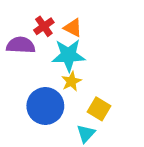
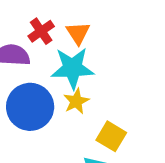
orange triangle: (73, 28) -> (78, 33), turned 30
blue circle: (45, 106) -> (30, 107), moved

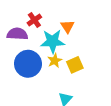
orange triangle: (78, 33) -> (67, 26), moved
yellow square: (111, 136) -> (75, 65), moved, turned 35

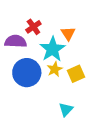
cyan star: (53, 41) -> (52, 49), turned -30

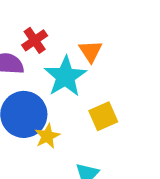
yellow star: (55, 69) -> (47, 136), moved

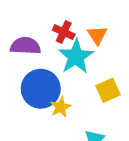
red cross: (35, 40) -> (64, 32), moved, turned -30

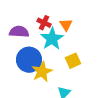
yellow star: (61, 107) -> (42, 72), size x1.5

